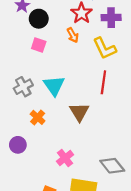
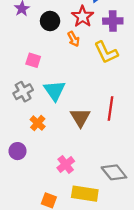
black circle: (39, 19) -> (50, 21), moved
pink square: (39, 45) -> (33, 60), moved
red line: (103, 82) -> (111, 108), moved

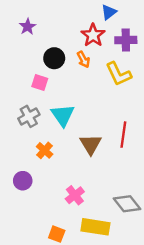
black circle: (50, 21) -> (54, 58), moved

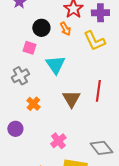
cyan triangle: (63, 115) -> (55, 65), moved

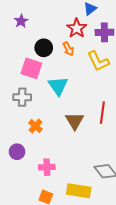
pink square: (29, 48) -> (31, 68), size x1.5
gray cross: (20, 76) -> (22, 97), turned 30
pink cross: (58, 141) -> (47, 167), moved, turned 35

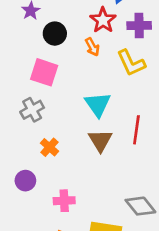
black circle: (44, 48) -> (55, 34), moved
cyan triangle: (58, 86) -> (98, 104), moved
gray cross: (22, 97) -> (32, 110), turned -30

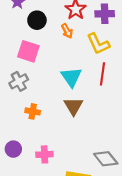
red line: (136, 130) -> (102, 74), moved
orange cross: (49, 147) -> (33, 111), turned -32
purple circle: (25, 181) -> (13, 149), moved

